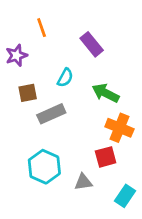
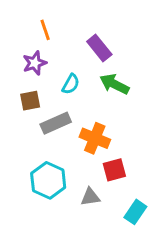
purple star: (16, 55) -> (35, 63), moved
green arrow: (106, 93) -> (114, 84), moved
orange cross: (119, 128) -> (95, 138), moved

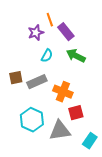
orange line: (45, 30) -> (50, 20), moved
purple star: (35, 63) -> (36, 33), moved
brown square: (30, 101) -> (16, 78), moved
gray triangle: (90, 197) -> (60, 131), size x1.6

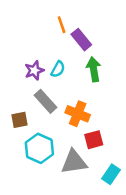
purple star: (36, 33) -> (34, 70), moved
green arrow: (76, 56) -> (94, 69), turned 54
brown square: (16, 78) -> (20, 120), moved
gray rectangle: (37, 82) -> (45, 101), turned 72

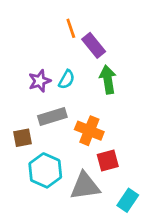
gray rectangle: (45, 101) -> (52, 116), turned -65

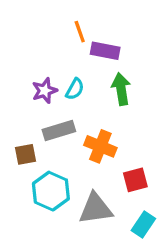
purple rectangle: (94, 45) -> (105, 51), turned -40
red square: (108, 160) -> (135, 180), moved

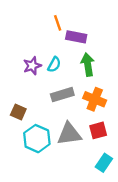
gray rectangle: (59, 130) -> (62, 95), moved
orange cross: (100, 146) -> (95, 99), moved
brown square: (25, 154) -> (18, 112), turned 35
gray triangle: (96, 209) -> (69, 134), moved

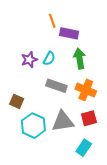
gray rectangle: (62, 95) -> (56, 86), turned 36
cyan rectangle: (104, 163) -> (84, 148), moved

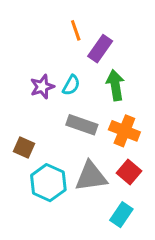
purple rectangle: (69, 33) -> (100, 49), turned -66
red square: (89, 118) -> (129, 172), turned -35

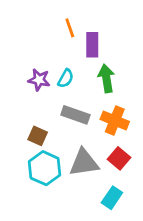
purple rectangle: (100, 49) -> (92, 45), turned -35
purple star: (42, 87) -> (39, 80), turned 30
brown square: (24, 148) -> (38, 136), moved

